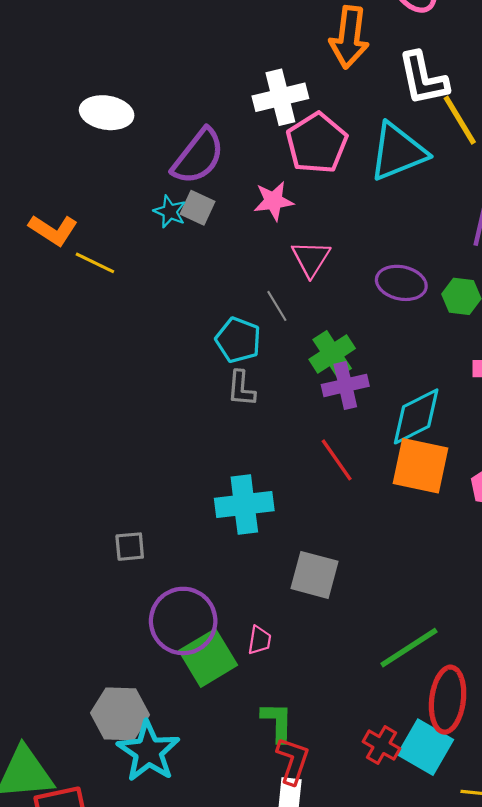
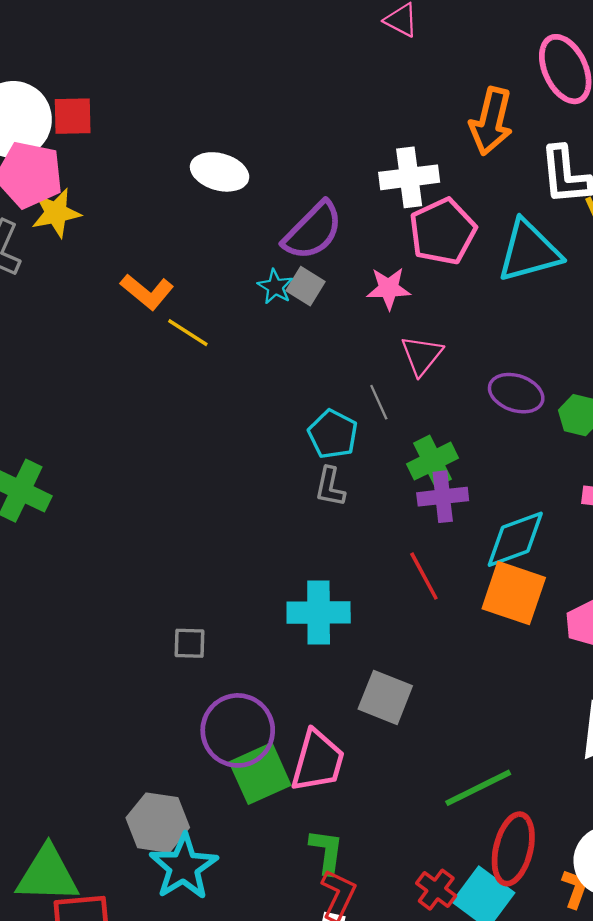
pink trapezoid: (260, 640) -> (318, 761), size x2.0

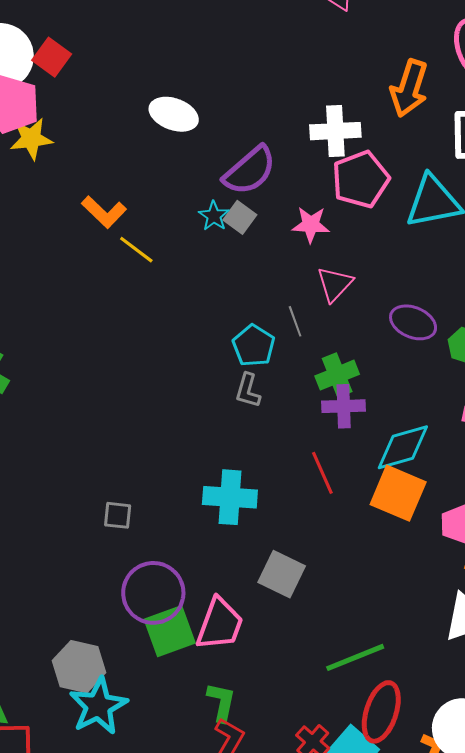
red square: (73, 116) -> (52, 57), turned 33

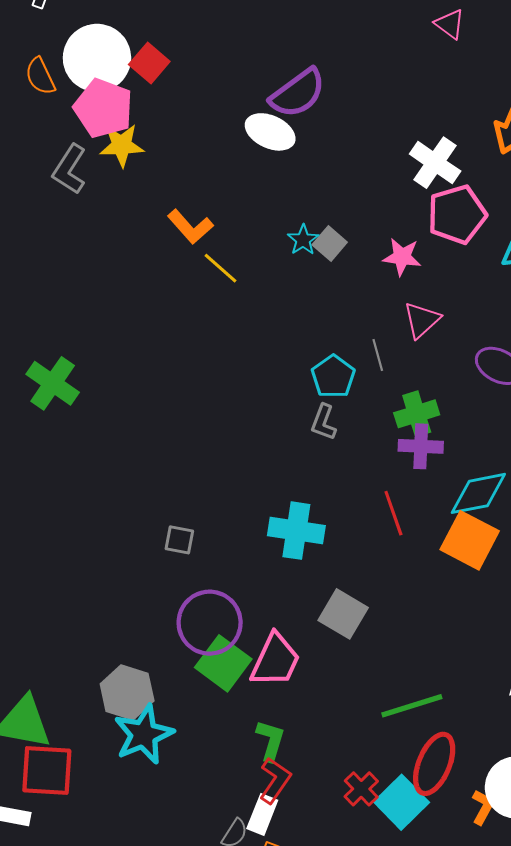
white cross: (335, 131) -> (435, 163), turned 33
purple semicircle: (250, 171) -> (298, 93), moved
green square: (170, 631) -> (223, 663), turned -38

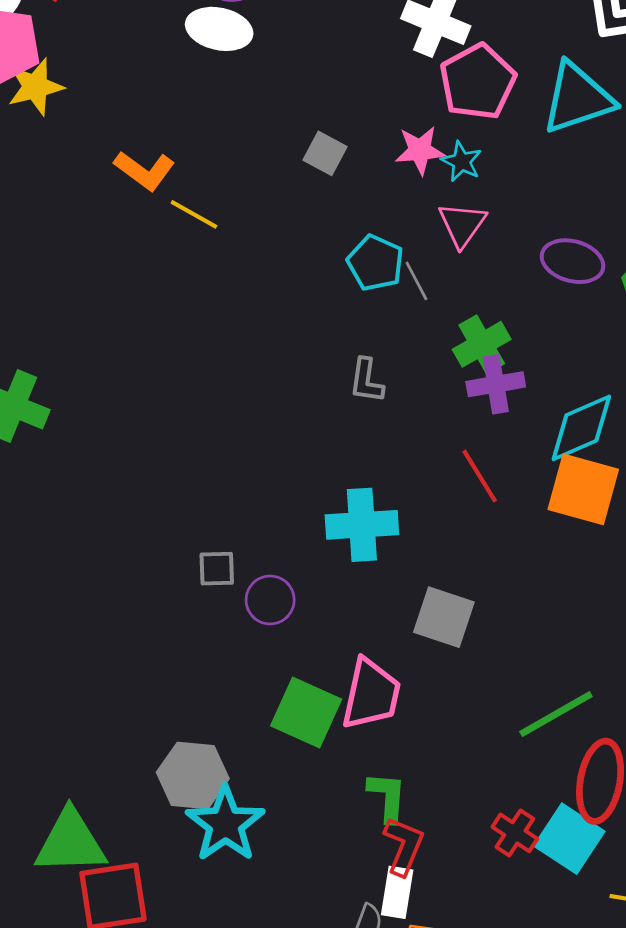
cyan star: (303, 240) -> (461, 161), moved
cyan pentagon: (333, 377) -> (375, 263), moved
purple circle: (210, 623) -> (270, 600), moved, size x0.6

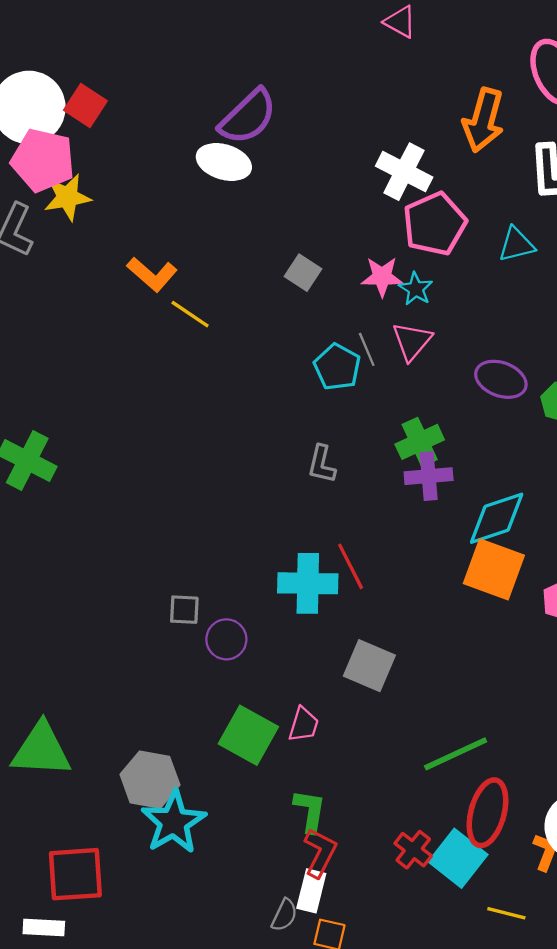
cyan triangle: (578, 98) -> (516, 244), size x0.6
gray line: (416, 281) -> (367, 349), moved
red line: (480, 476) -> (351, 566), moved
pink trapezoid: (371, 694) -> (304, 725), size x0.6
green triangle: (70, 842) -> (41, 750), moved

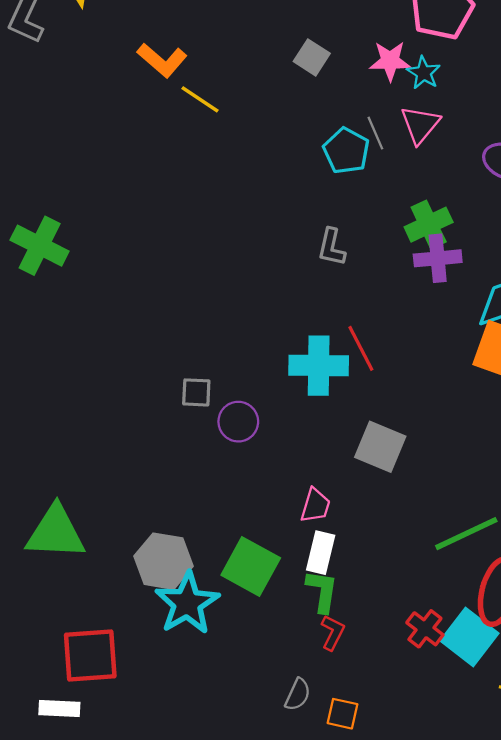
green square: (248, 735) -> (251, 566), moved
red L-shape: (320, 853) -> (333, 633), size x0.7
white rectangle: (311, 891) -> (321, 553), moved

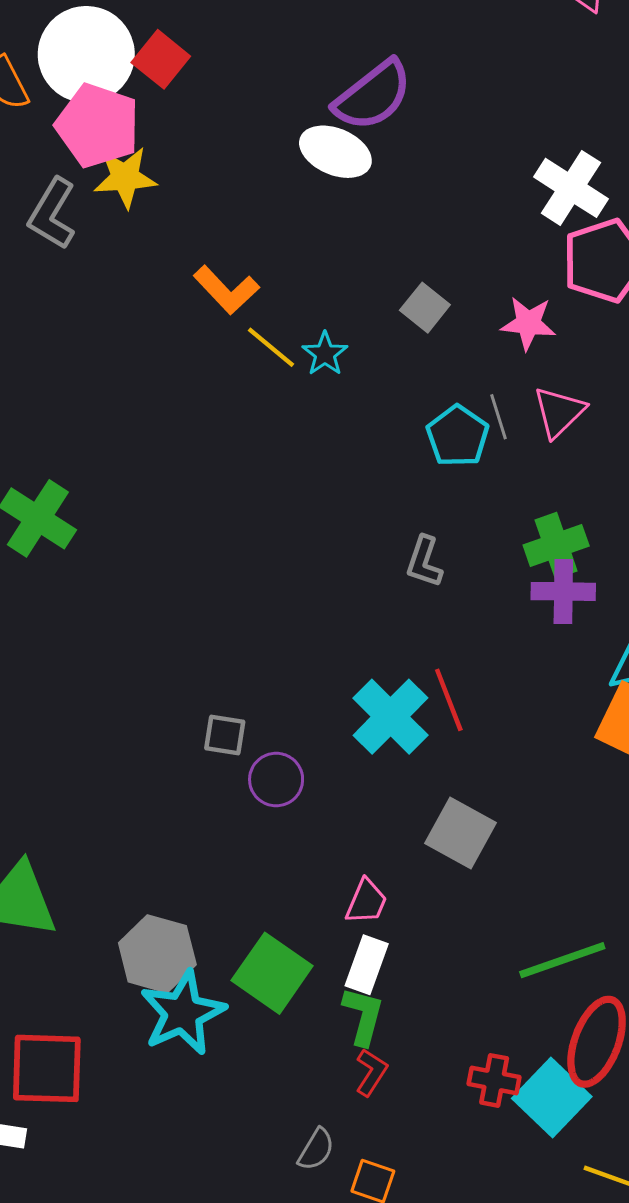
cyan star: (424, 73) -> (325, 354), moved
cyan cross: (319, 366) -> (390, 717), turned 38
red cross: (425, 629) -> (494, 1080), turned -33

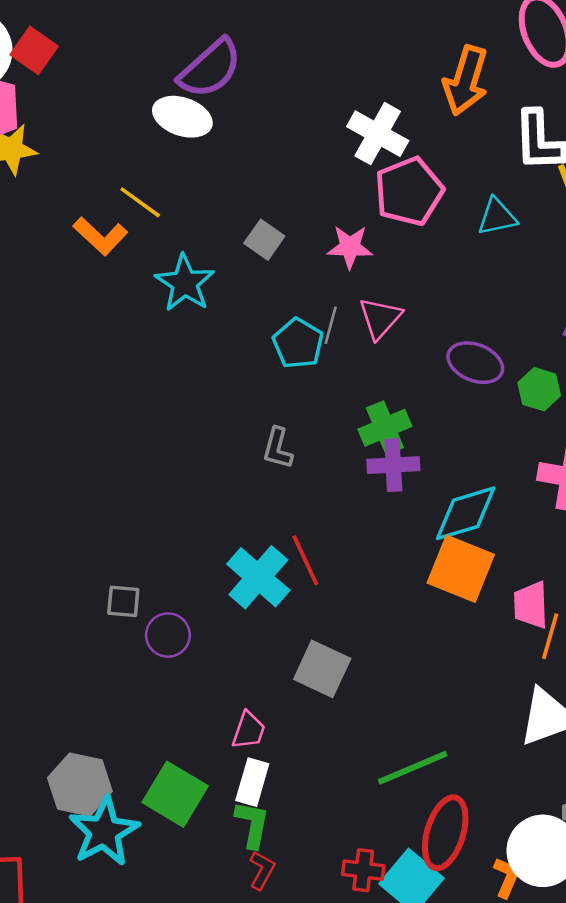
yellow line: (271, 347) -> (140, 202), moved
cyan star: (325, 354) -> (185, 283), size x1.6
gray line: (499, 417) -> (331, 325), turned 36

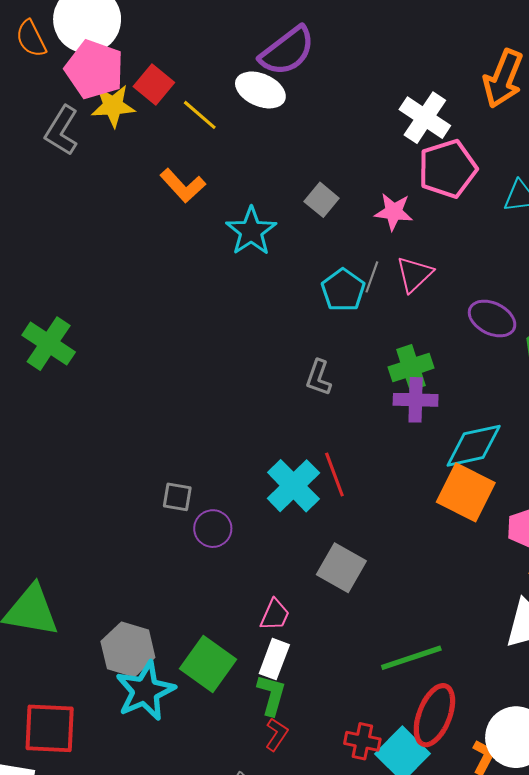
red square: (34, 50) -> (154, 84), moved
yellow line: (140, 202) -> (200, 115), moved

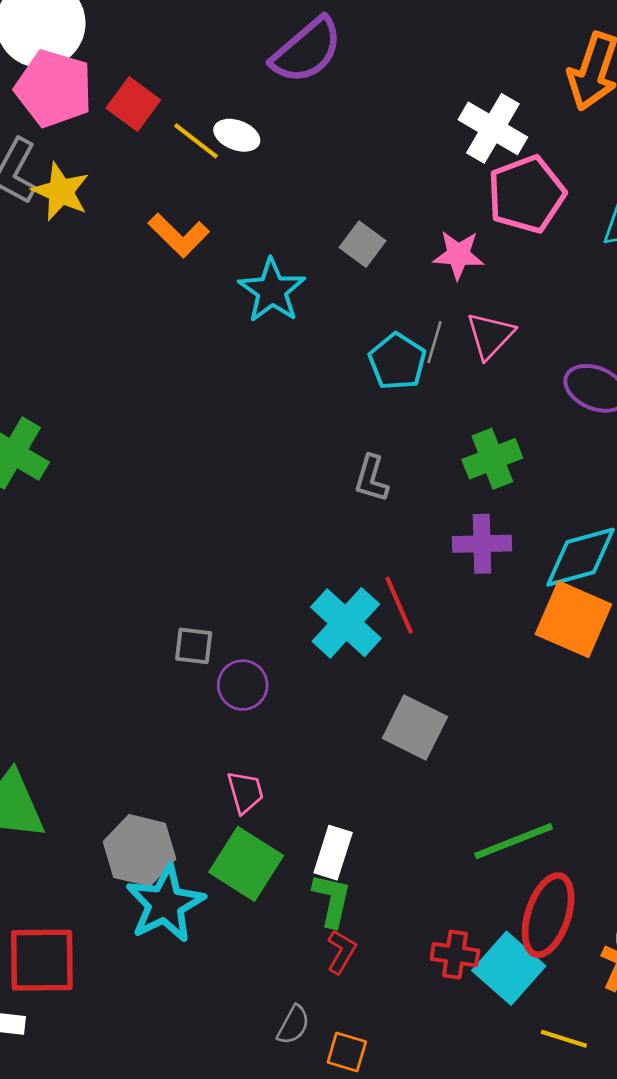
white ellipse: (260, 90) -> (237, 135), moved, size x0.7
yellow star: (113, 106) -> (61, 192), moved, turned 30
purple cross: (416, 400) -> (482, 544), moved
pink trapezoid: (275, 615) -> (245, 792), moved, turned -36

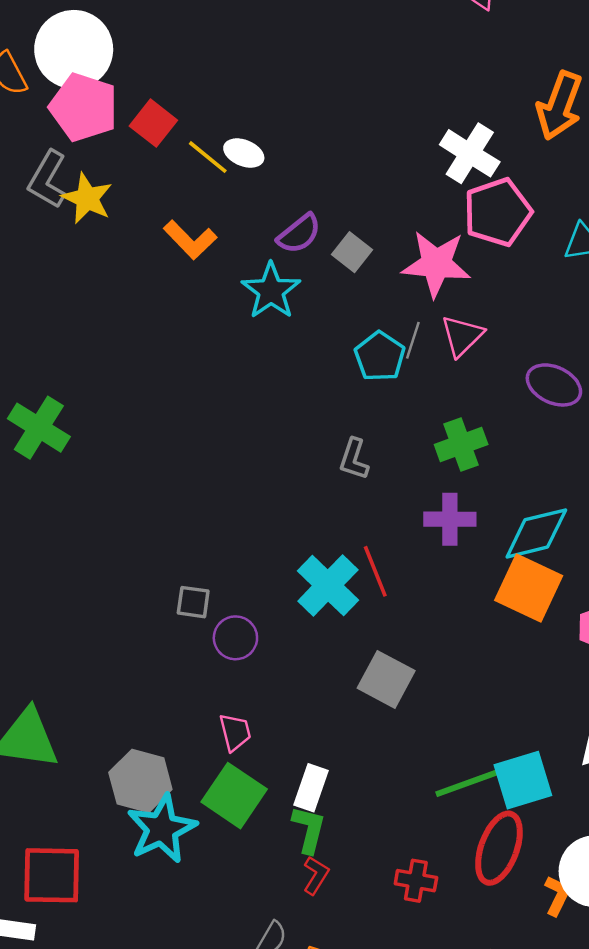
purple semicircle: (307, 50) -> (299, 234), moved, size x0.7
pink star: (458, 255) -> (436, 264), size x1.5
cyan square: (509, 968) -> (523, 780), moved, turned 30

